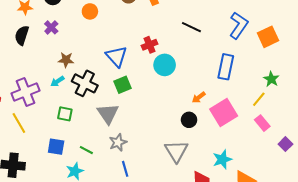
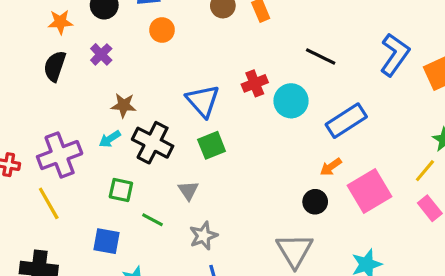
cyan circle: (165, 65) -> (291, 101), moved
blue rectangle: (226, 67) -> (346, 121), moved, turned 45
gray triangle: (108, 114) -> (188, 191), size x0.6
green line: (86, 150) -> (152, 220), moved

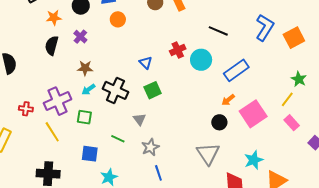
blue triangle: (203, 101) -> (146, 63), size x0.6
brown star: (124, 105) -> (85, 68), moved
green square: (121, 190) -> (84, 117), moved

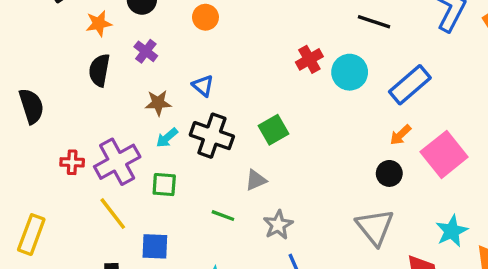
blue triangle: (146, 63) -> (203, 86), moved
red cross: (26, 109) -> (72, 162), moved
gray triangle: (139, 119) -> (256, 180), turned 48
blue square: (90, 154) -> (155, 246), moved

